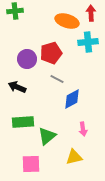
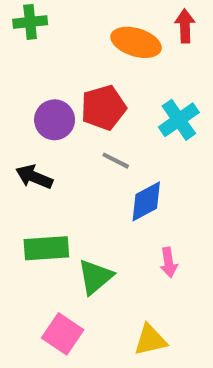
cyan cross: (88, 42) -> (179, 120), moved, turned -30
yellow triangle: (74, 157) -> (150, 340), moved
pink square: (31, 164) -> (63, 334), turned 36

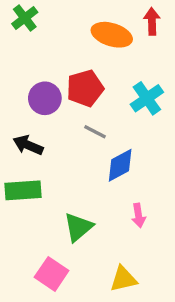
green cross: (30, 22) -> (25, 18), turned -32
green rectangle: (46, 248) -> (23, 190), moved

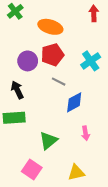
orange ellipse: (112, 35) -> (50, 27), moved
black arrow: (28, 145) -> (17, 90), turned 42

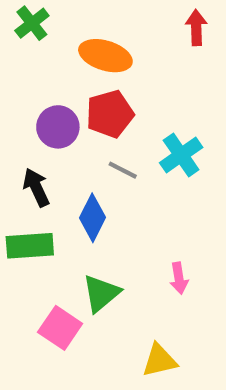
cyan cross: (91, 61) -> (181, 155), moved
blue diamond: (74, 102) -> (92, 218), moved, turned -35
pink square: (32, 169) -> (60, 328), moved

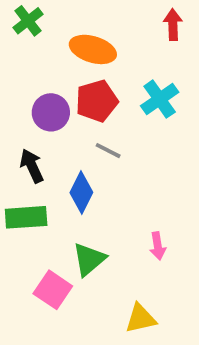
cyan cross: (181, 155) -> (160, 99), moved

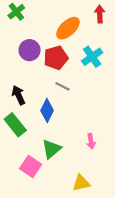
orange ellipse: (93, 49) -> (68, 28), moved, turned -60
purple circle: (51, 112) -> (30, 50), moved
green rectangle: (26, 217) -> (15, 125), turned 55

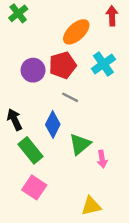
purple circle: (30, 50) -> (33, 70), moved
black arrow: (19, 95) -> (15, 120), moved
green rectangle: (15, 125) -> (31, 150), moved
green triangle: (51, 149) -> (80, 144), moved

